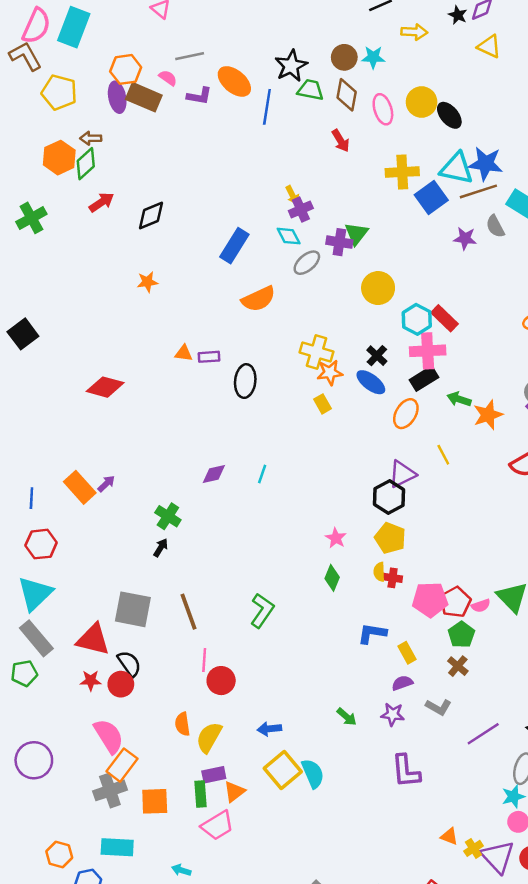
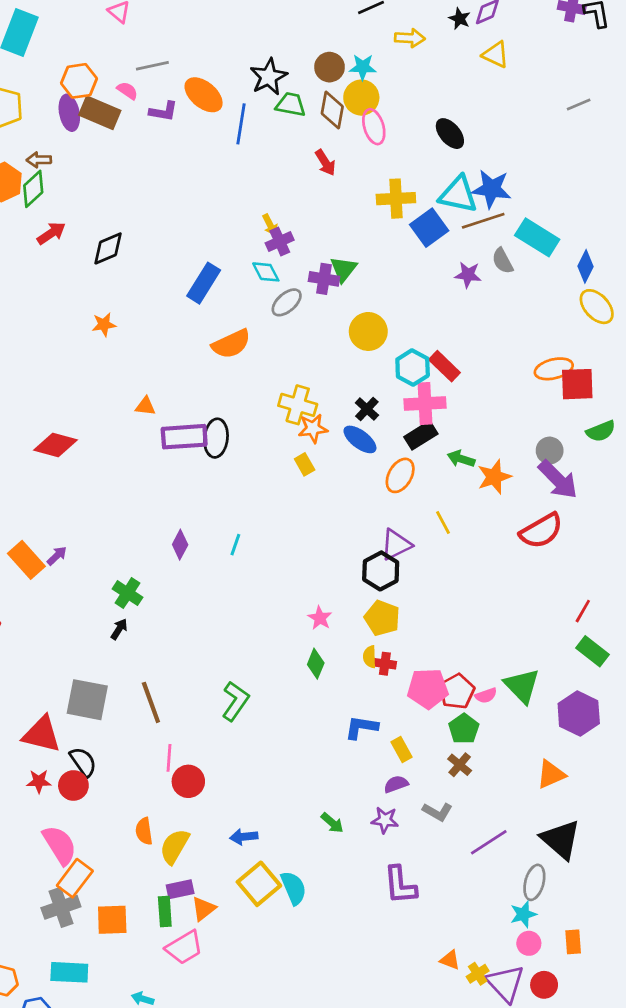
yellow circle: (422, 102) -> (361, 98), moved
purple rectangle: (209, 357) -> (184, 437), moved, size x1.8
purple diamond: (214, 474) -> (180, 545), turned -50

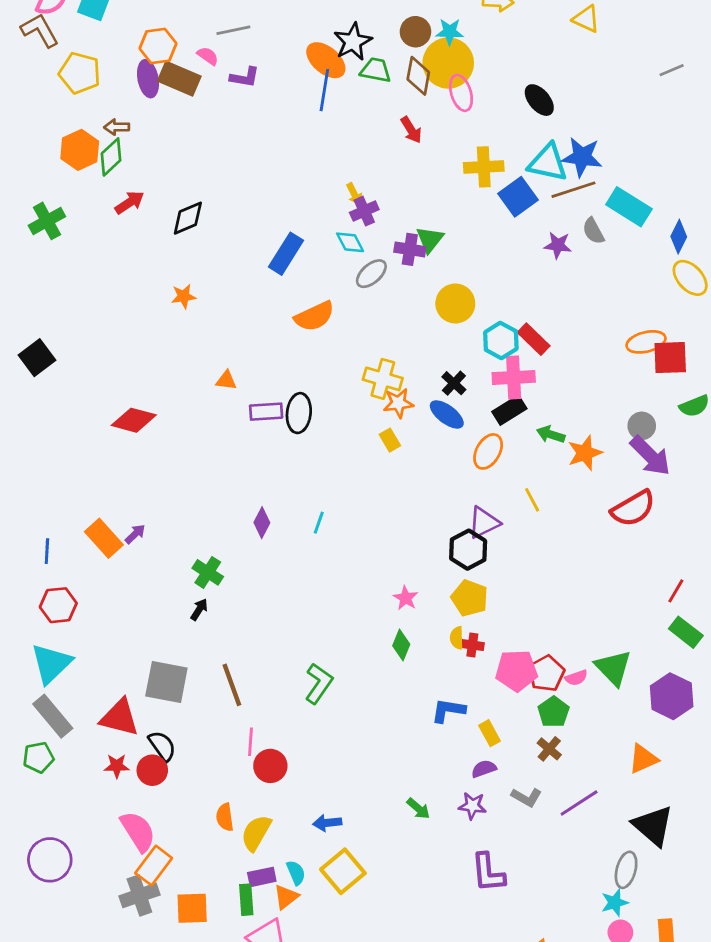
orange ellipse: (204, 95) -> (326, 60), moved
yellow circle: (361, 98) -> (448, 63), size x1.4
purple rectangle: (184, 437) -> (266, 412), size x0.7
purple line: (489, 842) -> (579, 803), moved
cyan semicircle: (294, 888) -> (296, 873), moved, size x0.7

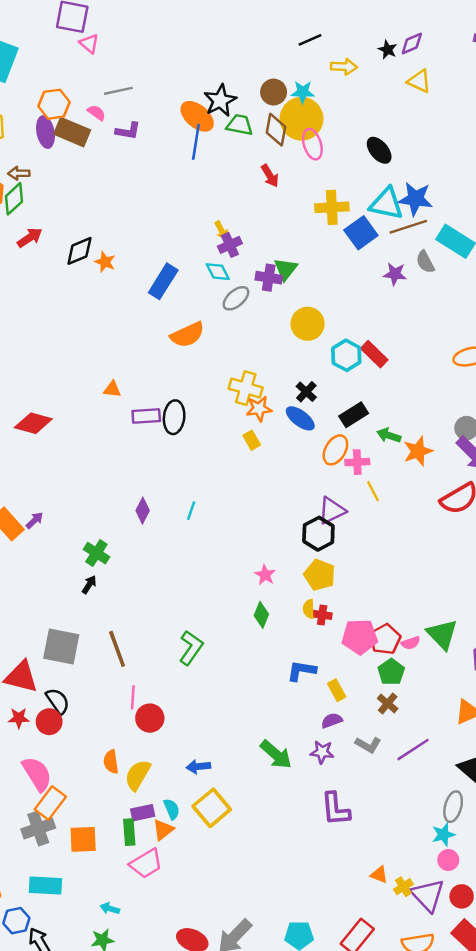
orange star: (184, 296) -> (105, 262), moved, turned 30
pink cross: (514, 377) -> (357, 462), moved, size x0.7
green arrow: (418, 809) -> (276, 754), size x1.6

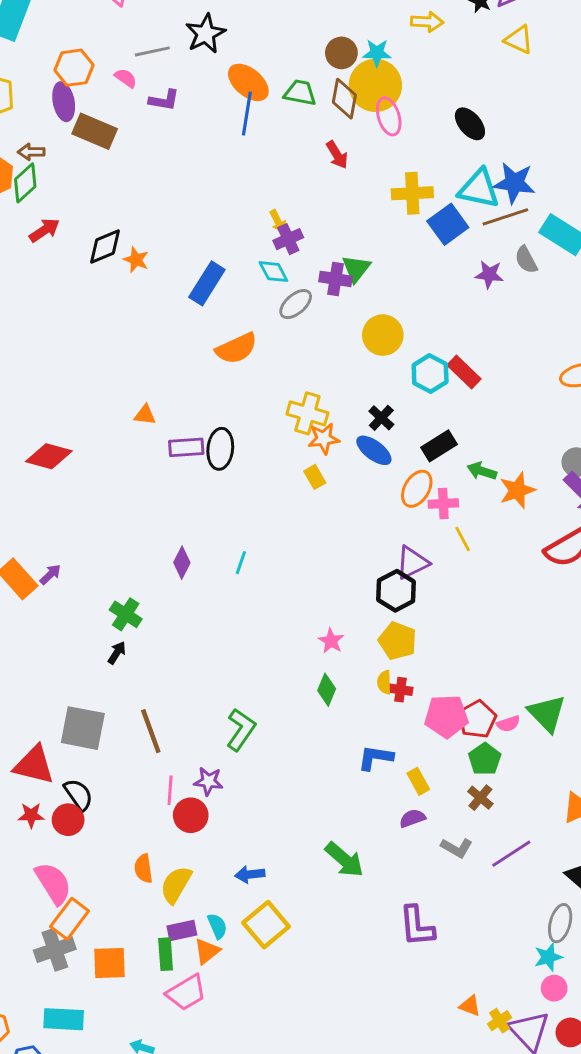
black star: (220, 101) -> (205, 34), moved
brown rectangle: (72, 132) -> (95, 131), moved
purple star: (322, 752) -> (208, 781), moved

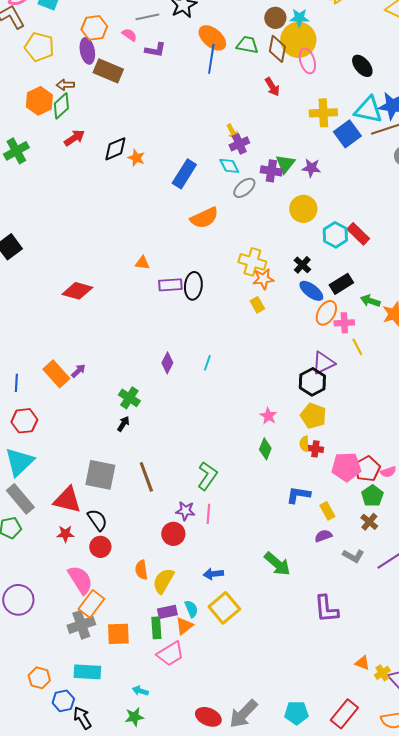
purple star: (489, 275) -> (311, 168), moved
blue ellipse: (374, 450) -> (311, 291), moved
pink line: (170, 790) -> (208, 514), moved
red circle: (68, 820) -> (100, 547), moved

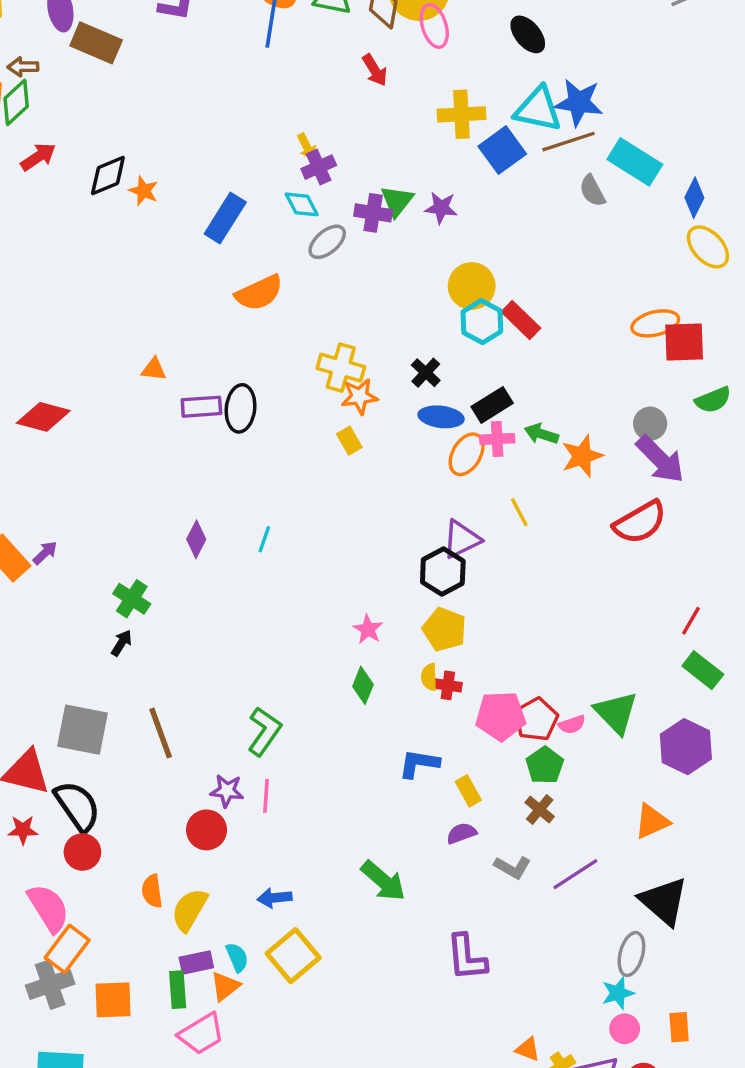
yellow circle: (303, 209) -> (472, 286), moved
blue ellipse: (311, 291) -> (441, 417), turned -30
pink cross: (344, 323) -> (497, 439), moved
black semicircle: (97, 520) -> (77, 806), size x1.4

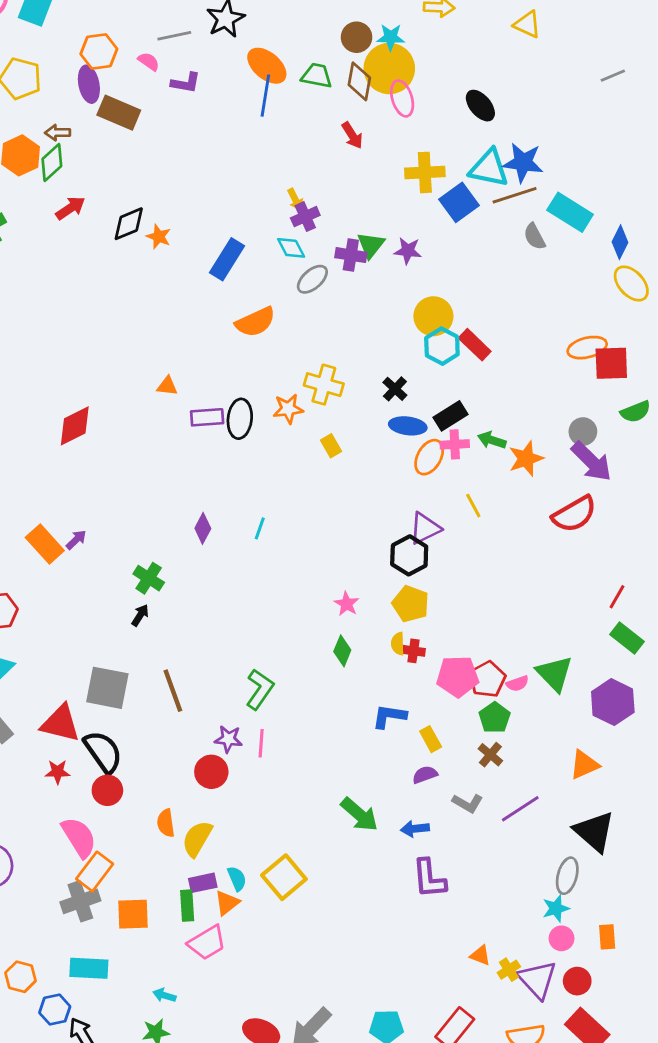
orange star: (359, 396) -> (288, 409), moved
red diamond: (43, 417) -> (75, 426), turned -42
blue arrow: (274, 898) -> (415, 829), moved

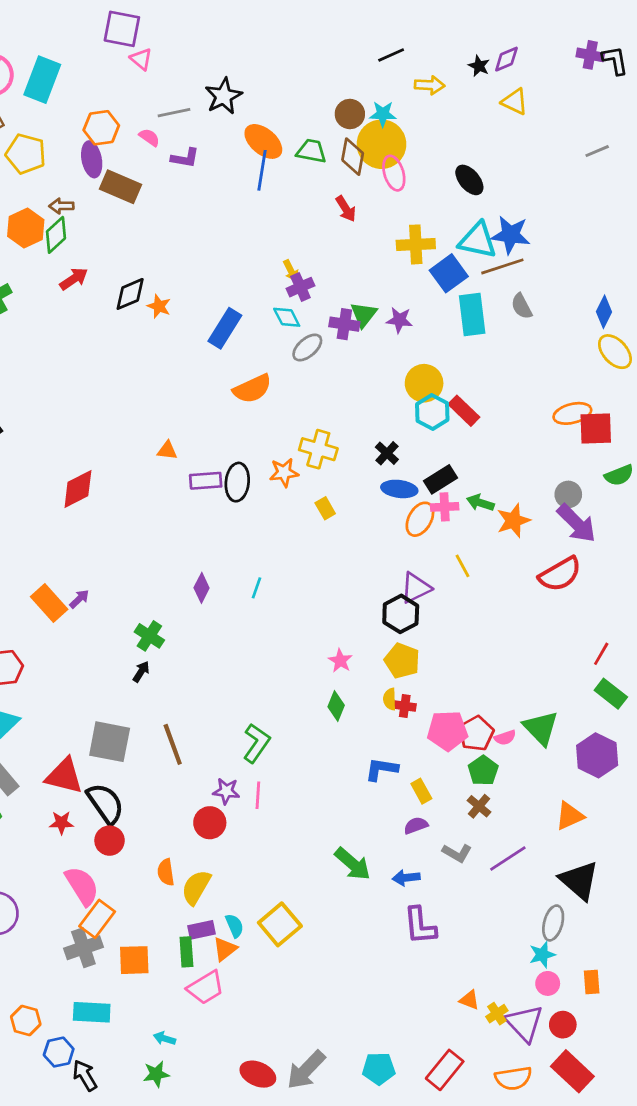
cyan rectangle: (570, 212) -> (472, 315), moved, turned 51

